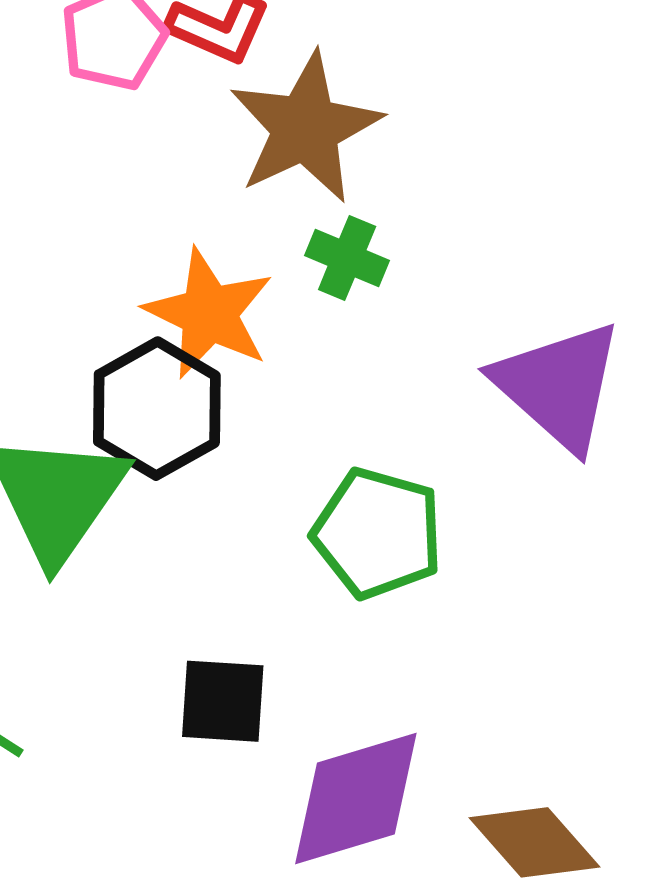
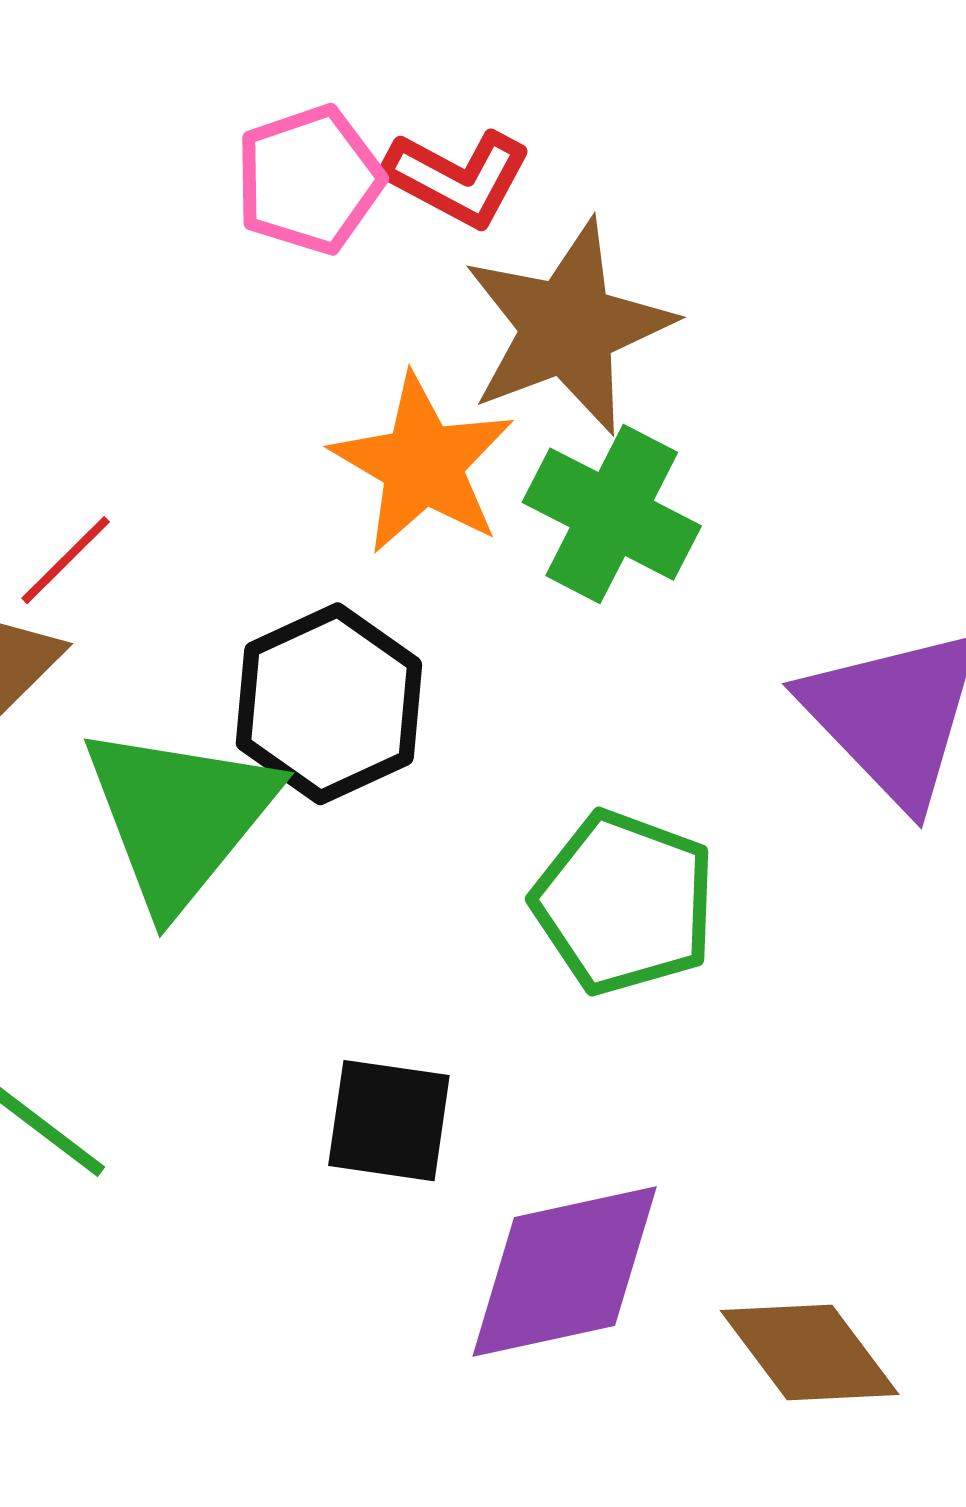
green cross: (347, 258) -> (612, 514), size x1.5
orange star: (209, 313) -> (423, 464), moved

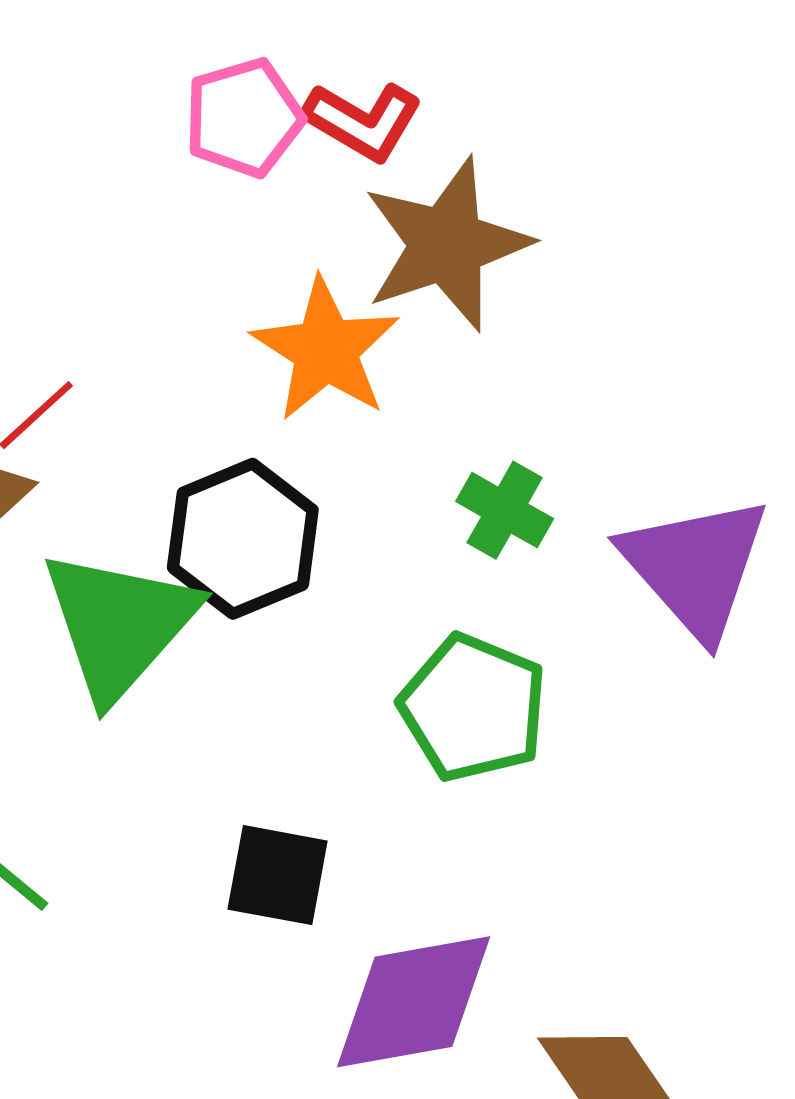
green cross: (612, 514) -> (505, 510), moved, size x0.7

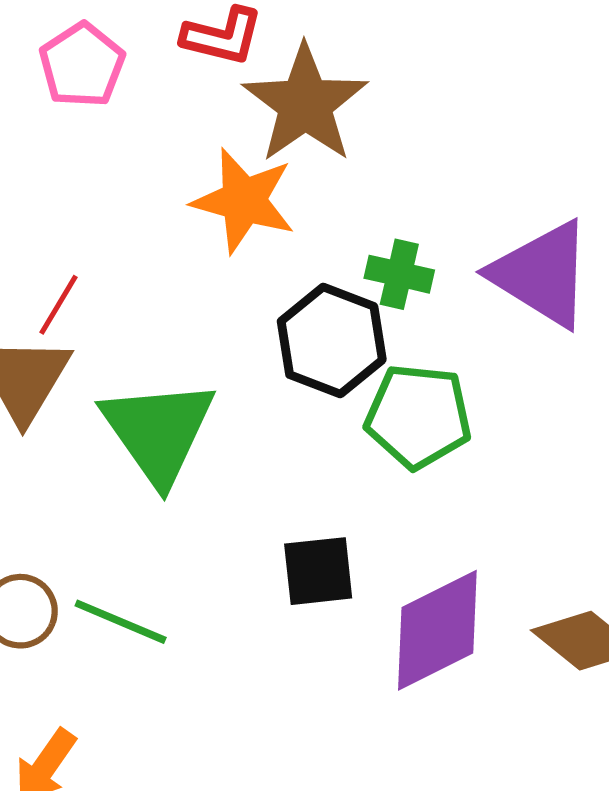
pink pentagon: (244, 118) -> (82, 65), moved
black hexagon: (243, 539) -> (332, 341), moved

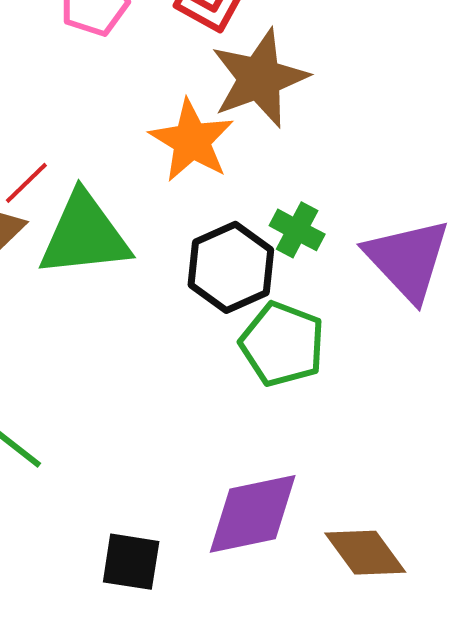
green triangle: (158, 431) -> (84, 235), moved, turned 44
black square: (318, 571) -> (131, 562), moved

